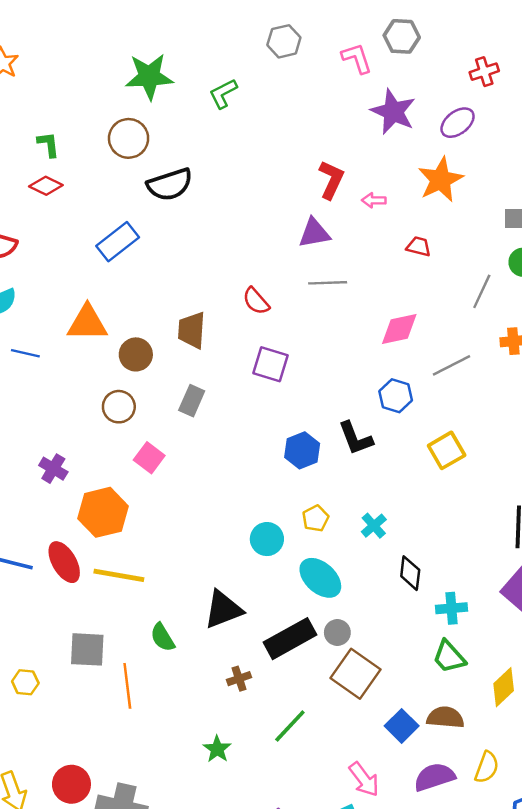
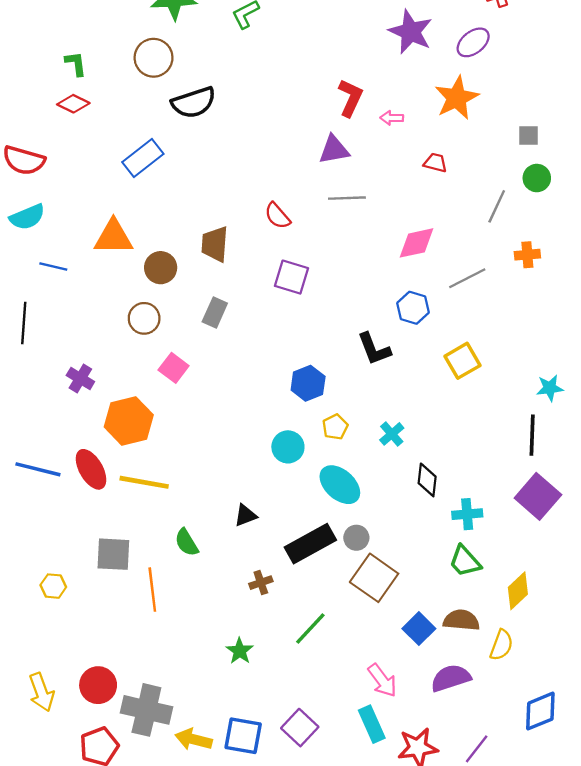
blue hexagon: (302, 450) -> (308, 383), moved
black triangle: (223, 609) -> (246, 515), size x0.6
yellow semicircle: (487, 767) -> (501, 645), moved

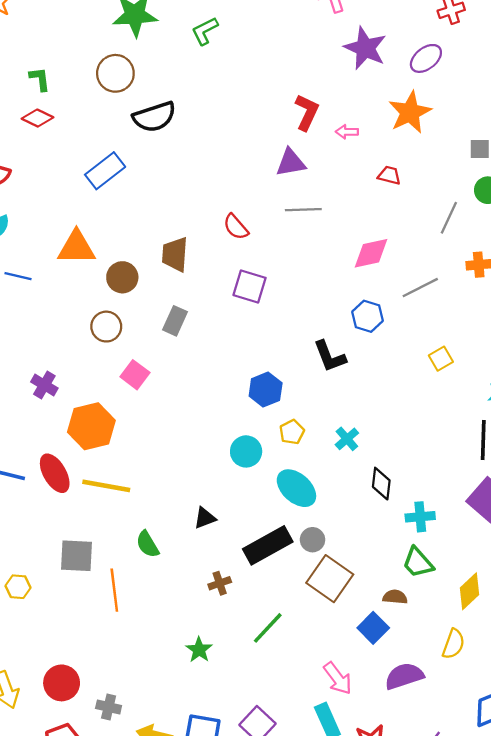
yellow square: (463, 361) -> (441, 359), moved, size x0.7
brown semicircle: (461, 620) -> (395, 597), moved, size x0.7
gray cross: (146, 710) -> (109, 707), size x0.5

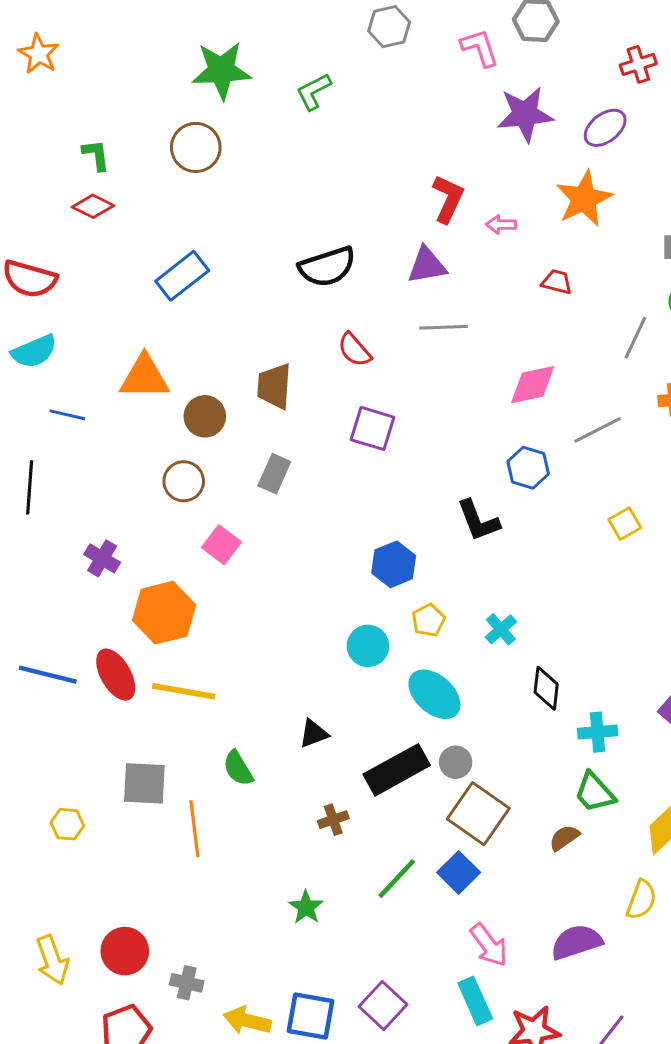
purple star: (365, 48) -> (525, 114), turned -30
black semicircle: (154, 117) -> (327, 267), moved
brown semicircle: (395, 597) -> (564, 838), turned -40
blue square: (373, 628) -> (459, 872), moved

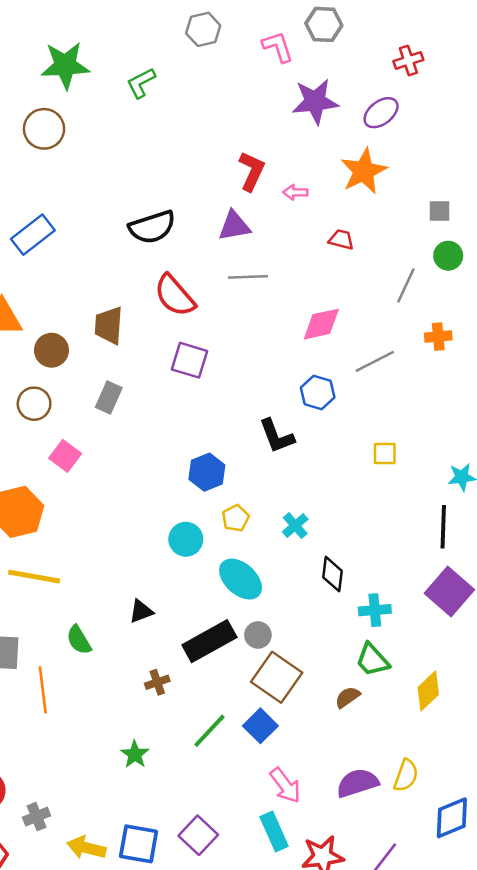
red semicircle: (354, 350) -> (175, 295), size x1.5
yellow square: (625, 524) -> (385, 453), moved, turned 30
yellow semicircle: (641, 900) -> (406, 776), moved
gray cross: (187, 983) -> (37, 817), turned -35

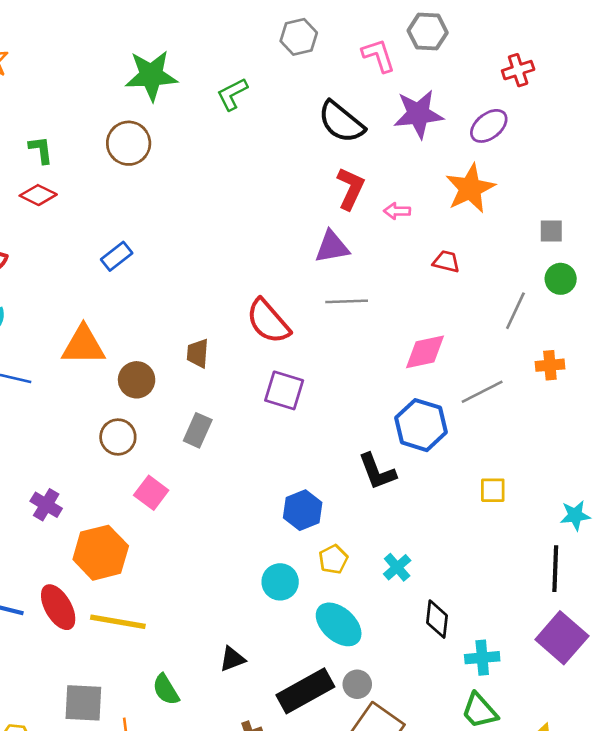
black semicircle: (152, 227) -> (341, 122), moved, turned 57
blue rectangle: (33, 235) -> (117, 256), size x0.7
brown trapezoid: (109, 325) -> (198, 353), size x0.7
blue hexagon: (318, 392) -> (421, 425), size x1.4

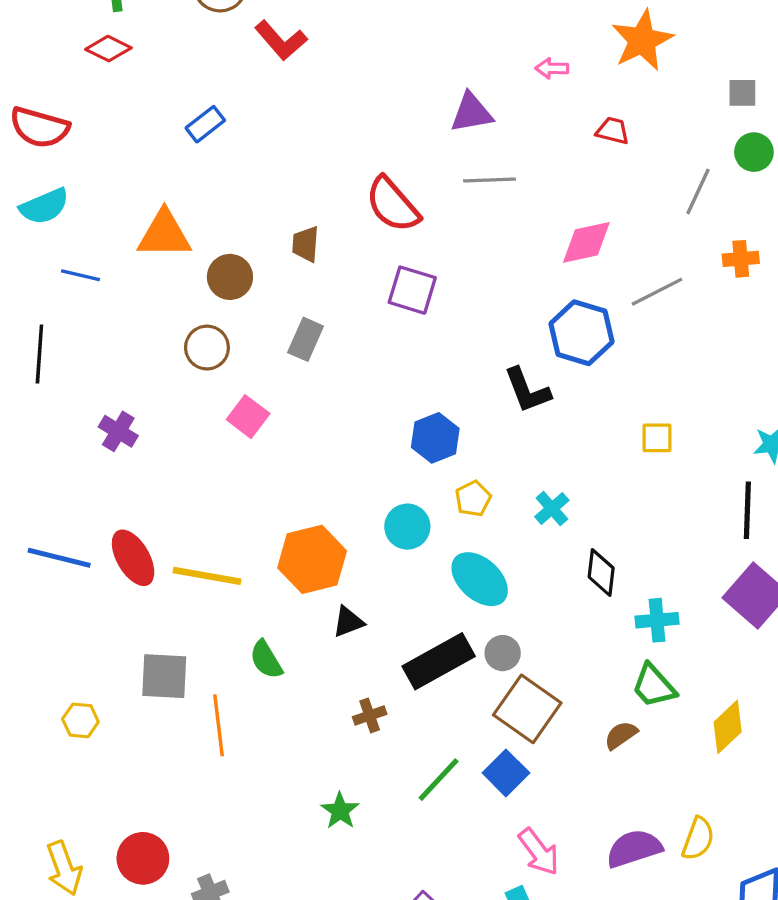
red L-shape: (351, 188) -> (281, 40), moved, turned 114
yellow square: (493, 490) -> (657, 438), moved
orange hexagon: (101, 553) -> (312, 559), moved

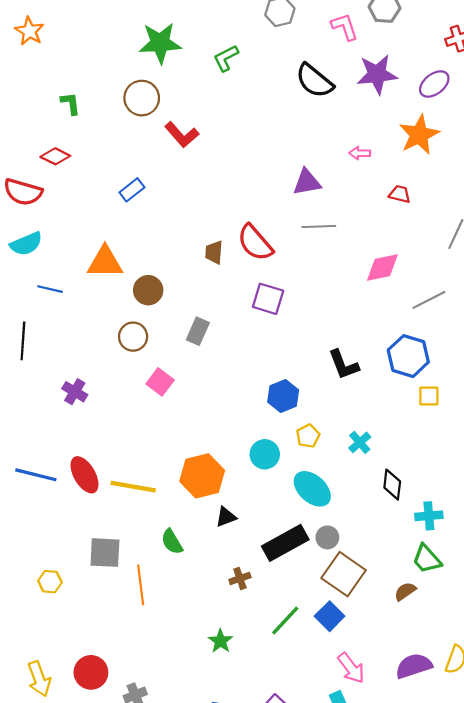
red diamond: (108, 49) -> (55, 156), moved
brown trapezoid: (306, 244) -> (214, 252), moved
blue hexagon: (581, 333) -> (408, 356), moved

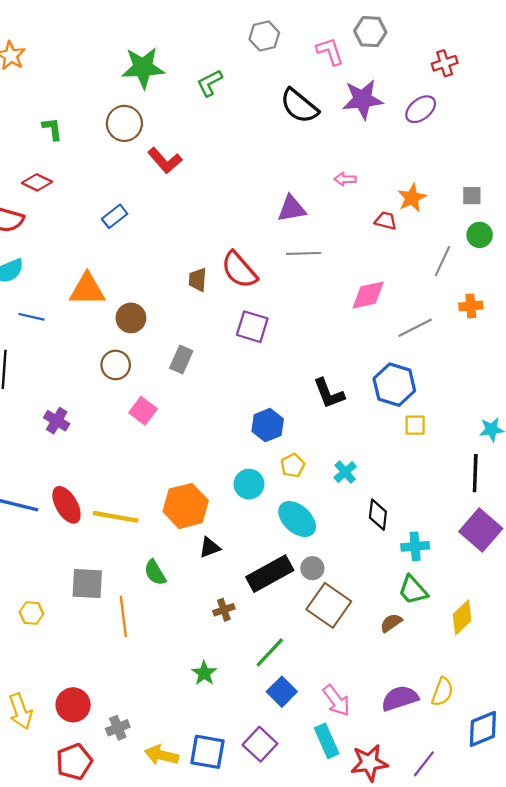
orange star: (419, 135) -> (412, 198), moved, size x0.7
blue square: (330, 616) -> (282, 692), moved

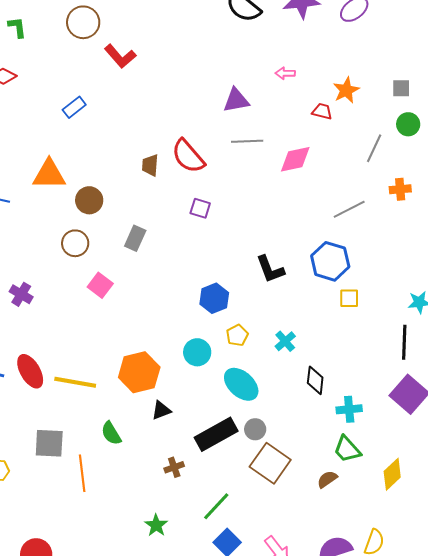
pink diamond: (368, 295) -> (295, 159), moved
purple square: (252, 327) -> (200, 208), size x0.7

